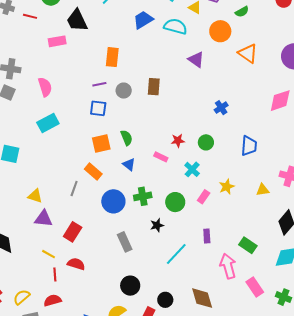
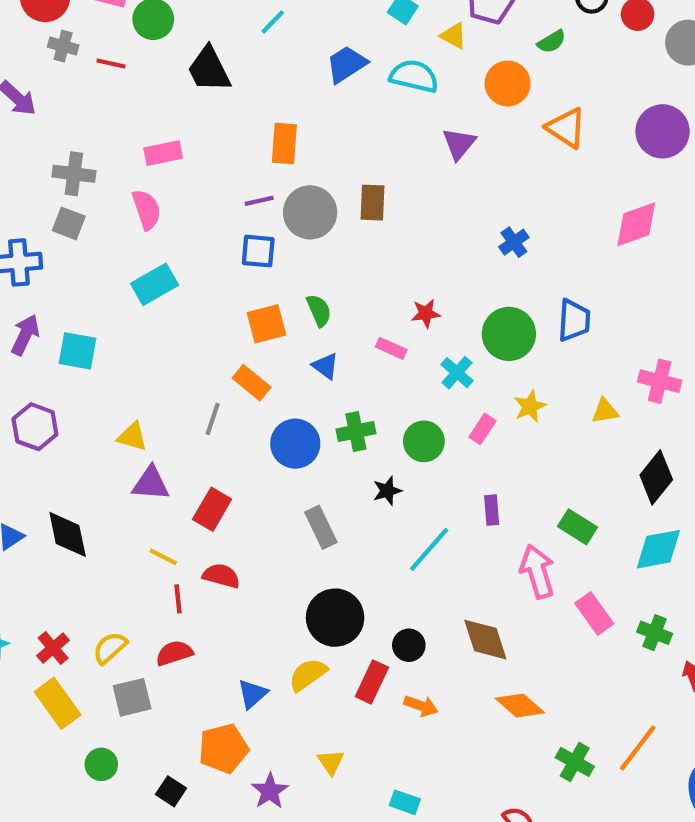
pink rectangle: (57, 41) -> (163, 153), moved
purple triangle: (196, 59) -> (459, 144), turned 36
gray circle: (124, 91) -> (310, 212), size x1.6
green circle: (206, 142) -> (509, 334), moved, size x1.6
black circle: (130, 286) -> (335, 618), size x1.4

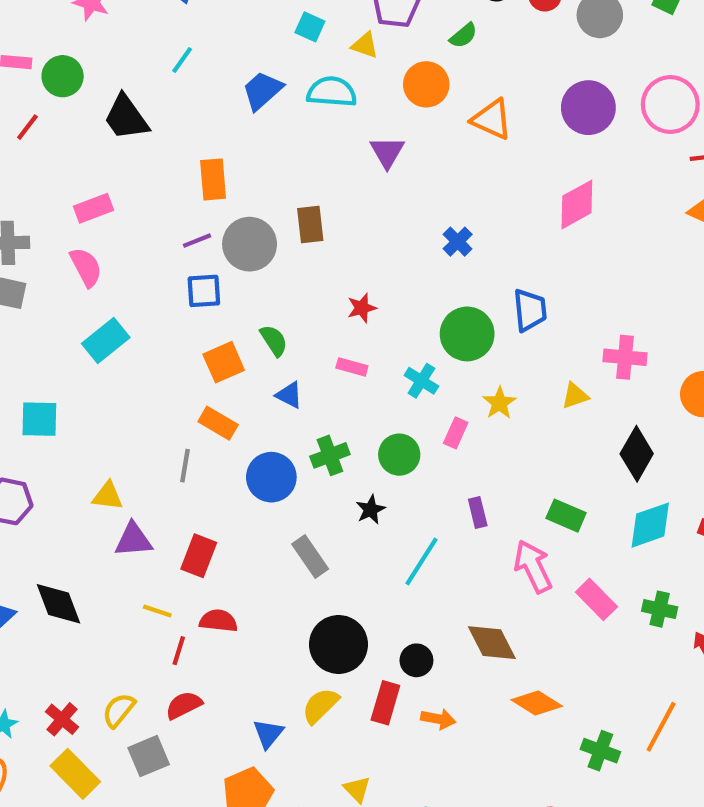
red line: (111, 64) -> (27, 127), turned -56
red star: (426, 313) -> (362, 308), moved
red line: (178, 599) -> (179, 651), turned 32

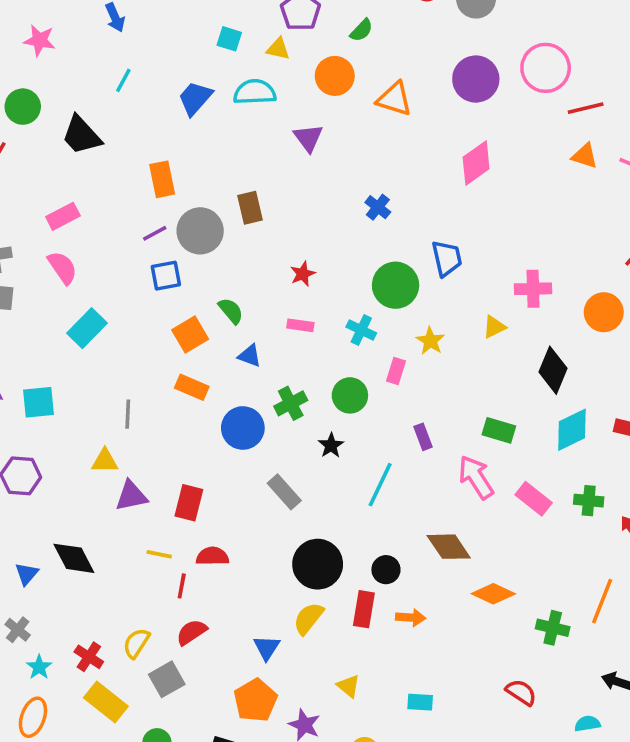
gray line: (185, 466) -> (128, 414), moved

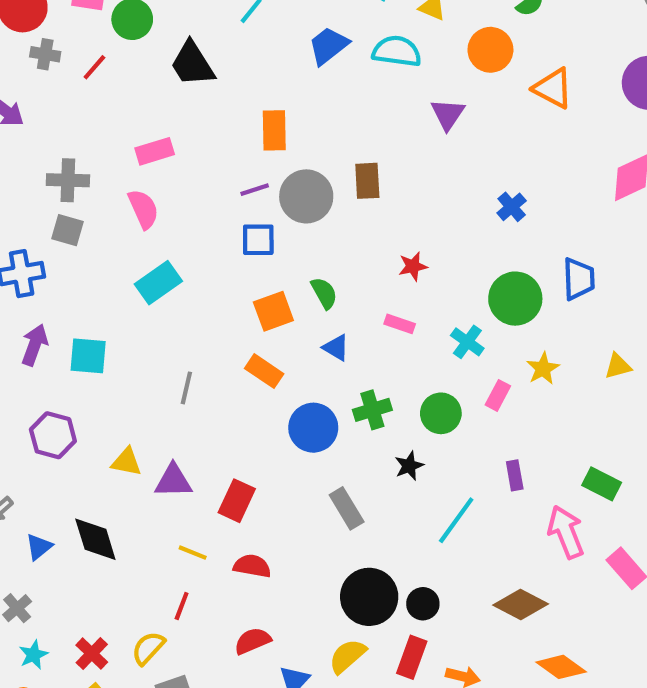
yellow triangle: (105, 461) -> (126, 462), moved
brown diamond: (449, 547) -> (521, 605), turned -39
black circle: (386, 570) -> (423, 604), moved
red line: (182, 586) -> (182, 606), moved
red semicircle: (192, 632) -> (253, 641), moved

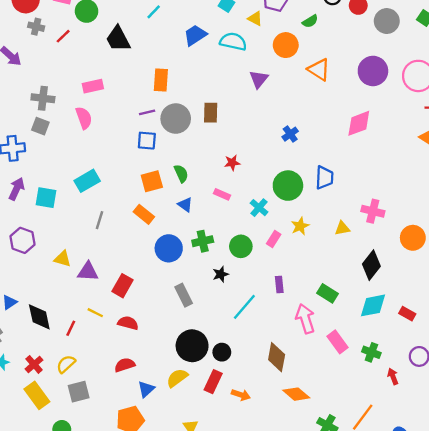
cyan rectangle: (158, 283) -> (87, 181), moved
black diamond: (95, 539) -> (39, 317), moved
brown diamond: (521, 605) -> (277, 357), turned 68
red line: (182, 606) -> (71, 328), moved

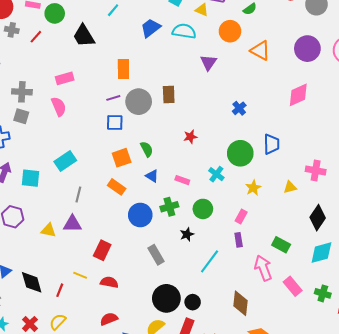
pink rectangle: (222, 194) -> (182, 180), moved
pink rectangle: (274, 239) -> (241, 217), moved
purple triangle: (88, 272) -> (72, 224), moved

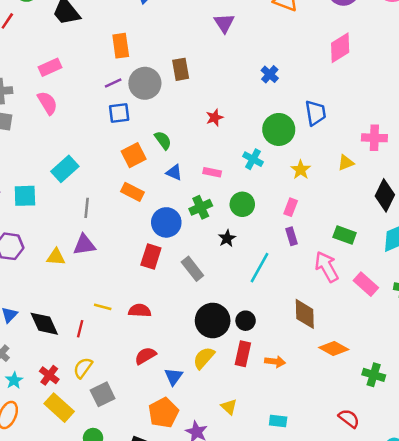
red rectangle: (102, 250) -> (151, 256), moved

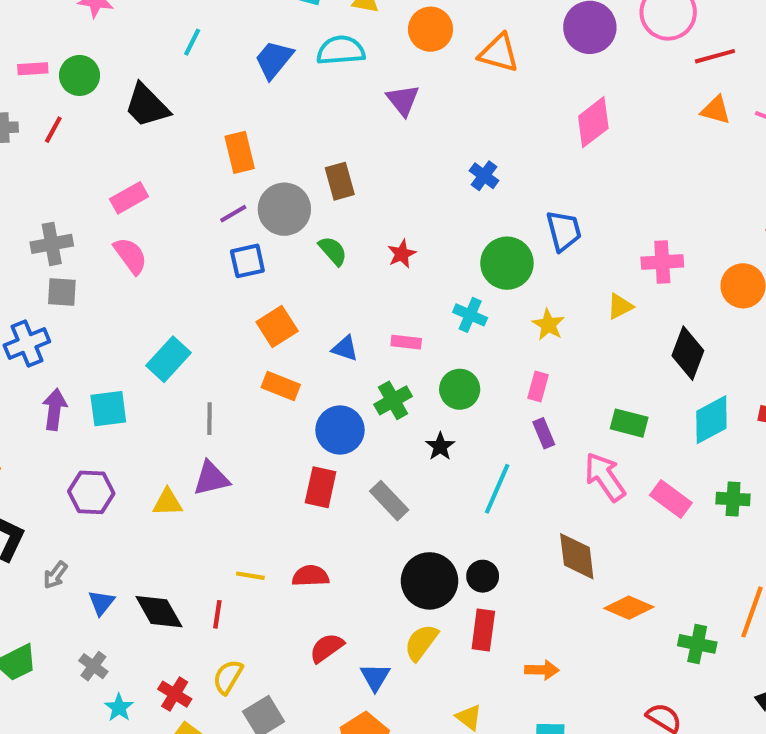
green semicircle: (163, 140) -> (333, 251), moved
orange arrow: (275, 362) -> (542, 670), moved

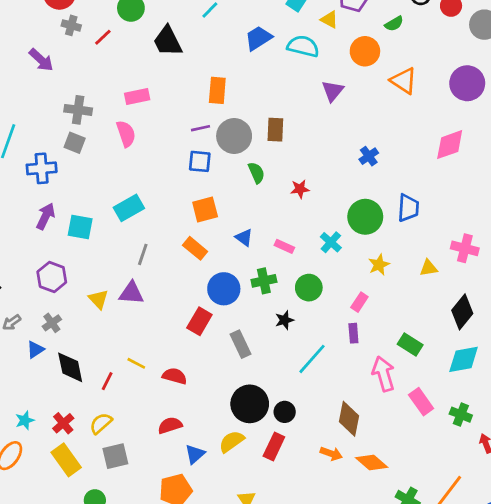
yellow triangle: (168, 502) -> (98, 299), turned 30
gray cross: (93, 666) -> (52, 323), moved
orange arrow: (542, 670) -> (331, 454), moved

